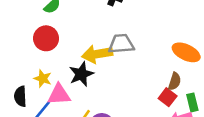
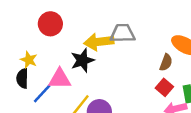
yellow star: (43, 79) -> (29, 60), moved
brown semicircle: (175, 81) -> (166, 62), moved

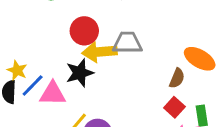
red circle: (50, 24) -> (84, 31), moved
blue line: (42, 94) -> (33, 86), moved

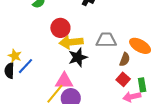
gray trapezoid: (127, 43) -> (106, 40), moved
black star: (80, 73) -> (78, 57), moved
pink triangle: (53, 94) -> (64, 81), moved

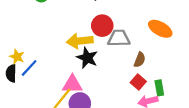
red circle: (60, 28) -> (102, 26), moved
orange ellipse: (140, 46) -> (160, 29), moved
black star: (78, 57) -> (87, 58), turned -30

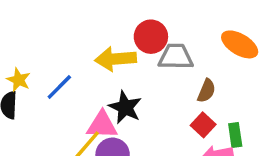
black star: (87, 58) -> (125, 107), moved
blue line: (29, 68) -> (59, 87), moved

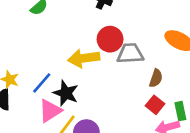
black star: (125, 107) -> (66, 93), moved
pink triangle: (102, 125) -> (50, 111), moved, turned -30

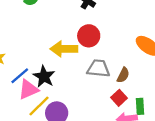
gray trapezoid: (130, 53) -> (98, 68), moved
blue line: (42, 83) -> (20, 76), moved

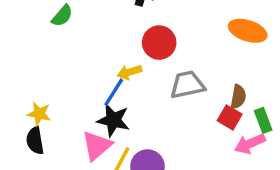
yellow arrow: (64, 49) -> (129, 72), size x0.6
brown semicircle: (123, 75) -> (238, 97), moved
blue line: (20, 76) -> (114, 92), moved

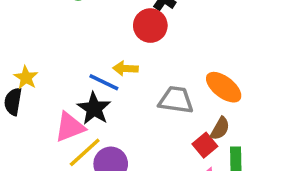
orange ellipse: (248, 31) -> (224, 87), moved
red circle: (159, 43) -> (150, 26), moved
blue line: (114, 92) -> (104, 82), turned 64

